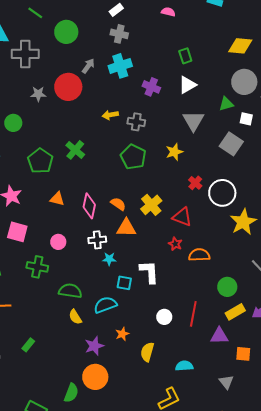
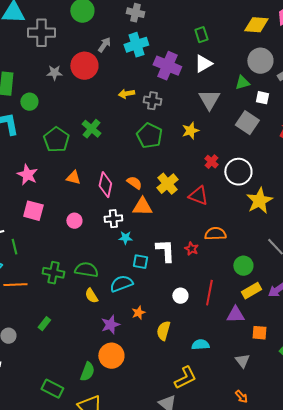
purple cross: (151, 87) -> (167, 66), size x1.5
red star: (175, 244) -> (191, 249), moved
green cross: (37, 267) -> (53, 273), moved

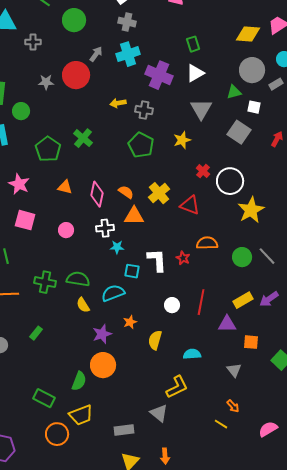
gray cross: (41, 33) -> (33, 42), size x0.6
green circle: (243, 266) -> (242, 257), moved

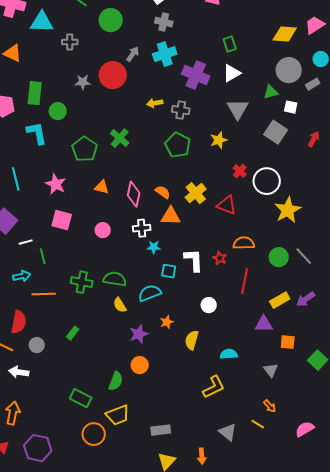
red line: (201, 302) -> (245, 281), moved
orange circle: (103, 365) -> (140, 365), size x0.7
gray triangle: (159, 413) -> (228, 432), moved

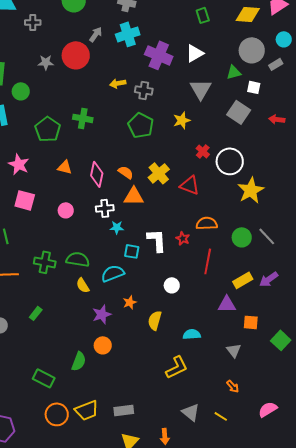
green rectangle: (230, 44) -> (203, 15), moved
green cross: (120, 138) -> (83, 118), turned -30
red arrow: (314, 139) -> (277, 119), turned -112
yellow trapezoid: (118, 415) -> (87, 410), moved
yellow line: (258, 424) -> (221, 416), moved

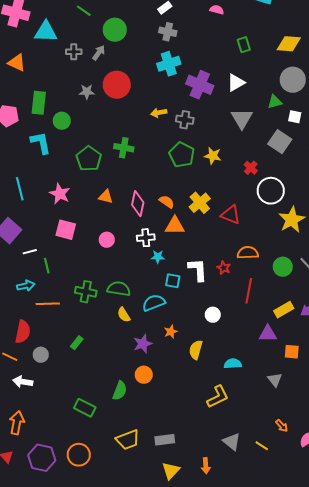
gray arrow: (96, 34) -> (99, 53), moved
yellow star: (182, 120) -> (213, 156), moved, turned 30
red cross: (203, 151) -> (251, 168), moved
orange arrow: (233, 386) -> (282, 426), moved
orange circle: (57, 414) -> (79, 455), moved

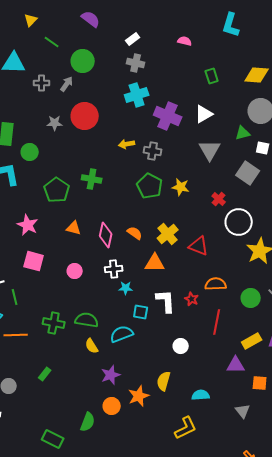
orange triangle: (175, 226) -> (155, 263), moved
orange star: (171, 332) -> (139, 396), moved, size x1.5

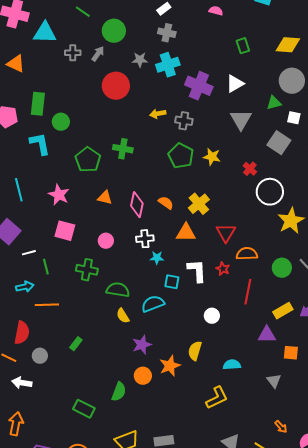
gray star: (55, 123) -> (140, 60), moved
red triangle: (199, 246) -> (226, 233), moved, turned 40
green cross: (54, 323) -> (87, 270), moved

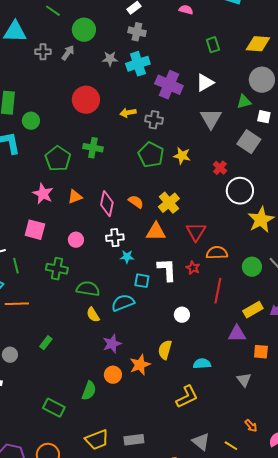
red circle: (116, 86) -> (86, 100), moved
pink star: (59, 195) -> (43, 194), moved
orange triangle: (105, 198) -> (75, 197), turned -35

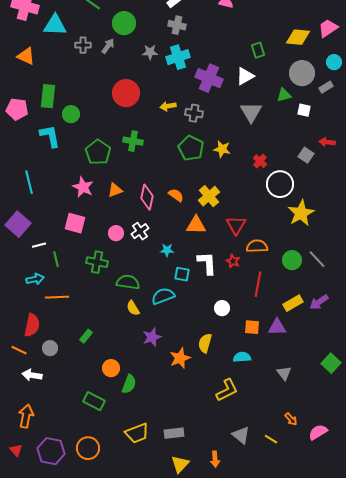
green rectangle: (213, 45) -> (258, 50), moved
gray square: (249, 142) -> (306, 155), moved, size x0.7
white cross: (115, 238) -> (140, 231), moved, turned -30
orange square: (261, 352) -> (252, 327), moved
orange circle: (113, 375) -> (111, 368), moved

